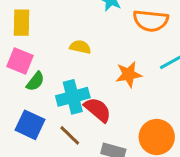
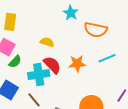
red semicircle: (98, 110) -> (52, 65), moved

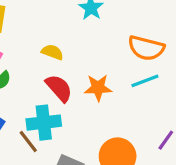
orange semicircle: (96, 30) -> (146, 48), moved
cyan cross: (39, 75) -> (44, 123), moved

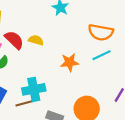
red semicircle: (59, 88) -> (14, 40), moved
brown line: (28, 142) -> (24, 103), turned -63

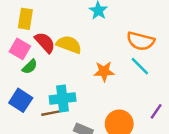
yellow semicircle: (36, 40) -> (69, 45), size x1.5
cyan line: (102, 55) -> (140, 66), turned 66

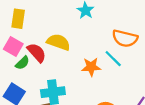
red semicircle: (45, 42) -> (37, 53), moved
cyan line: (140, 66) -> (113, 59), moved

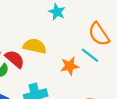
orange semicircle: (125, 38) -> (99, 34), turned 50

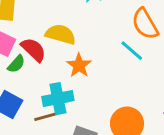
orange star: (70, 66) -> (79, 65), moved, turned -30

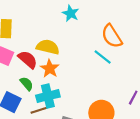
green semicircle: (16, 64) -> (27, 84), moved, turned -80
orange star: (79, 65) -> (50, 69), moved

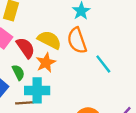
orange semicircle: (112, 36) -> (77, 41), moved

